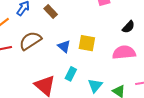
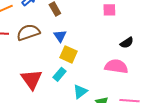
yellow square: (87, 43) -> (69, 54), moved
blue triangle: (64, 46) -> (60, 36), moved

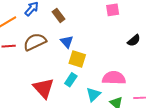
pink semicircle: (116, 66) -> (114, 78), moved

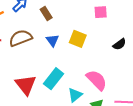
yellow square: (77, 59) -> (78, 39), moved
pink semicircle: (114, 78) -> (97, 80), turned 40
cyan rectangle: (71, 80) -> (54, 79), size x1.5

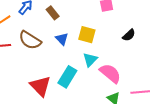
brown semicircle: (21, 38) -> (30, 40), turned -120
cyan triangle: (75, 95) -> (90, 60), moved

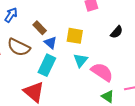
brown rectangle: (53, 13) -> (40, 28), moved
cyan rectangle: (67, 77) -> (47, 65), moved

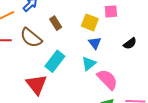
yellow square: (75, 36) -> (90, 22), moved
blue triangle: (50, 43) -> (95, 43), moved

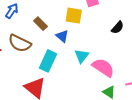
blue triangle: (95, 43) -> (62, 36), moved

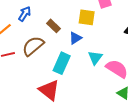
blue triangle: (62, 36) -> (75, 38), turned 48
brown semicircle: (20, 43) -> (33, 46), turned 115

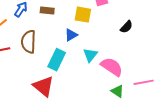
brown rectangle: (53, 26) -> (47, 10), moved, turned -40
brown semicircle: (33, 46) -> (28, 42), turned -50

